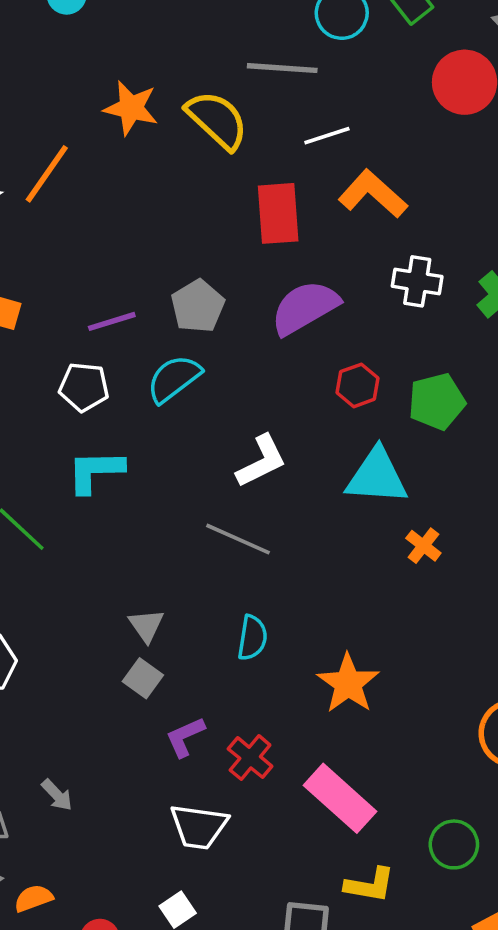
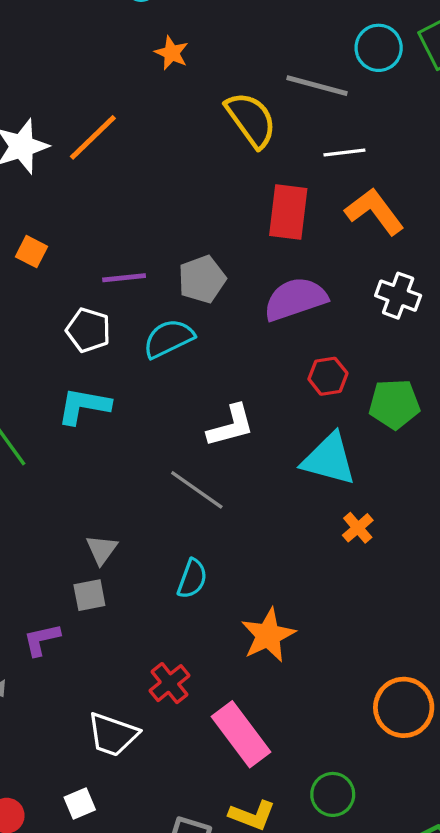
orange star: (131, 108) -> (172, 53), moved, size x0.7
gray square: (143, 678) -> (89, 595), turned 32
purple L-shape: (185, 737) -> (42, 640), moved

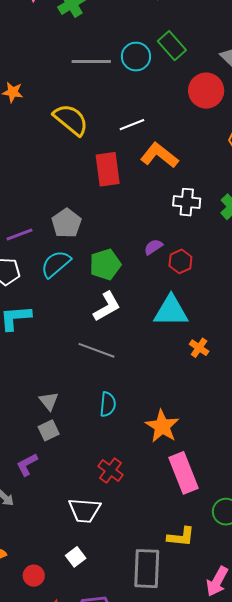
gray line: (317, 86) -> (91, 61), moved
purple semicircle: (295, 299) -> (153, 247), moved, size x0.5
red hexagon: (328, 376) -> (180, 261), moved
green pentagon: (394, 404) -> (105, 264), moved
pink rectangle: (241, 734) -> (183, 473), moved, turned 30

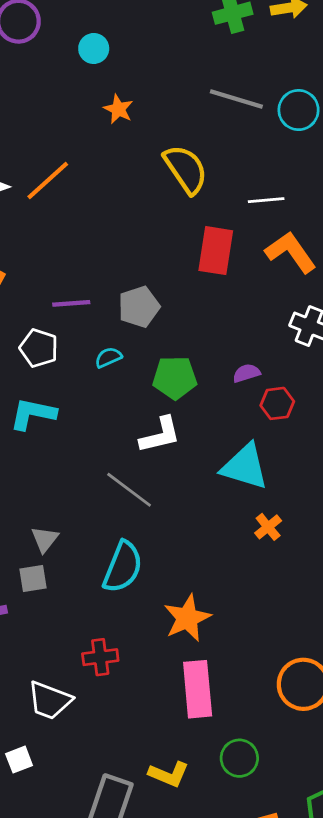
cyan semicircle: (56, 264) -> (108, 357), size x0.6
cyan semicircle: (108, 404) -> (123, 567), size x1.5
red cross: (111, 471) -> (100, 657), turned 30

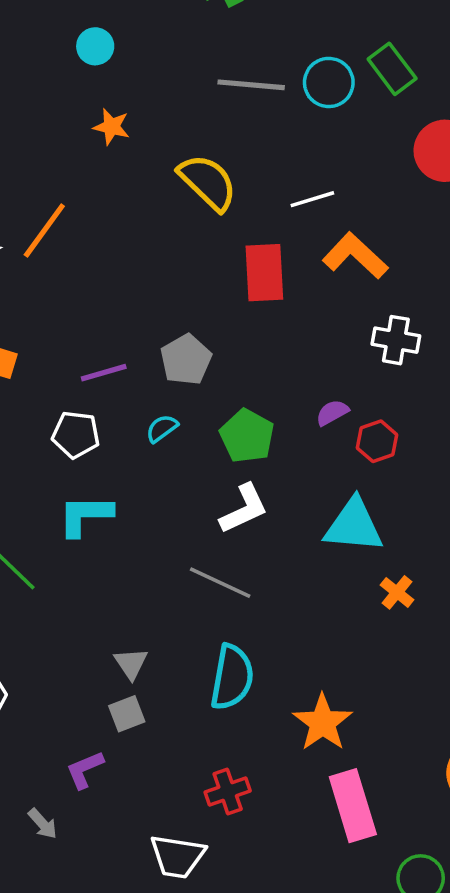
cyan circle: (94, 48) -> (95, 46), moved
green pentagon: (175, 378) -> (247, 436), turned -30

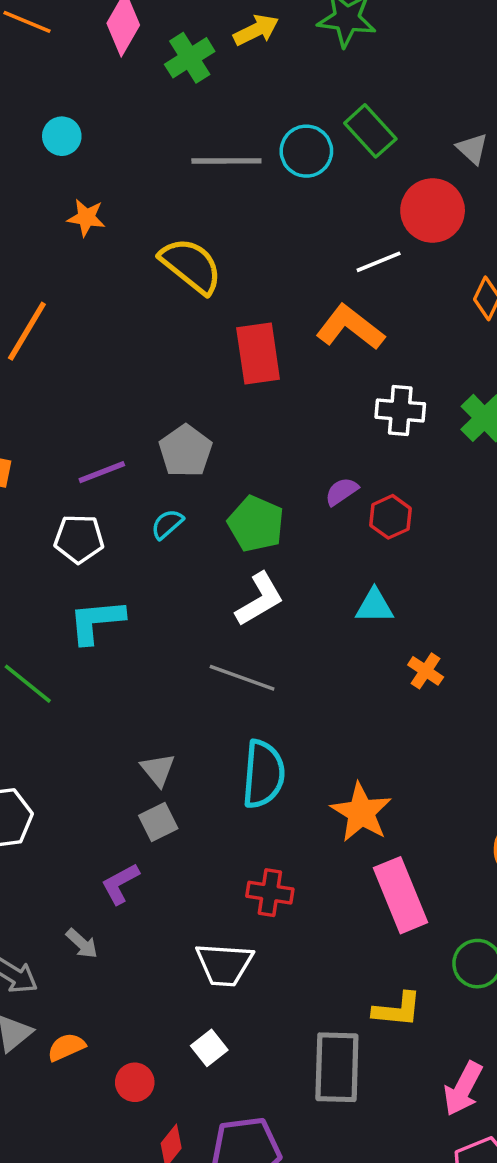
white line: (312, 199) -> (379, 262), moved
cyan triangle: (354, 526) -> (375, 606), size x0.6
red cross: (228, 791) -> (270, 893), turned 33

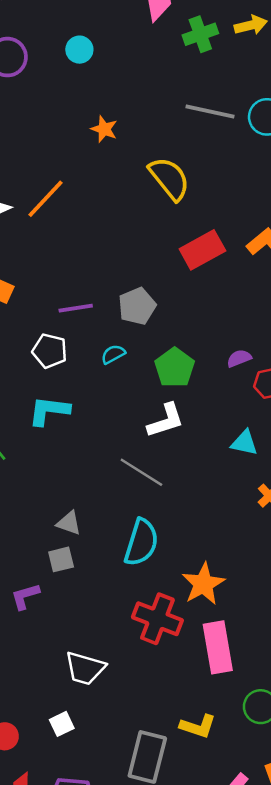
cyan circle: (62, 136) -> (79, 50), moved
red rectangle: (258, 353) -> (202, 250), turned 57
gray triangle: (158, 770) -> (69, 523), turned -44
red cross: (270, 893) -> (157, 619), moved, size x1.5

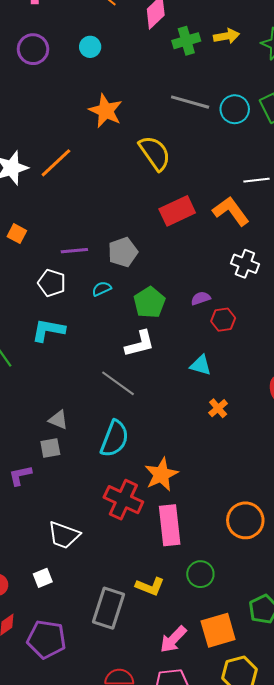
orange star: (104, 129) -> (106, 111), size x1.6

